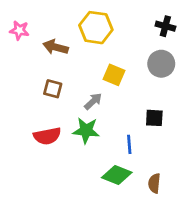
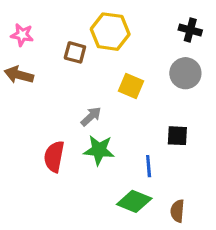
brown arrow: (56, 47) -> (19, 75), moved
brown square: (53, 89) -> (75, 52), moved
gray arrow: (93, 101) -> (91, 116), moved
red semicircle: (47, 136) -> (54, 157), turned 112

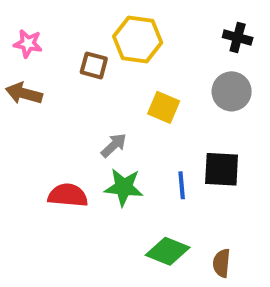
black square: (177, 136) -> (222, 169), size x1.4
red semicircle: (54, 157) -> (68, 195), turned 84
blue line: (149, 166) -> (182, 185), moved

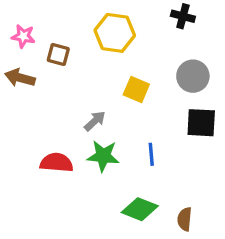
black cross: (238, 38) -> (183, 16), moved
brown square: (94, 65) -> (58, 55), moved
black square: (222, 169) -> (201, 123), moved

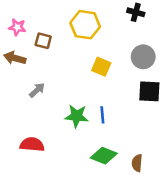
gray arrow: (95, 121) -> (37, 90), moved
blue line: (151, 154) -> (102, 115), moved
red semicircle: (57, 163) -> (32, 144), moved

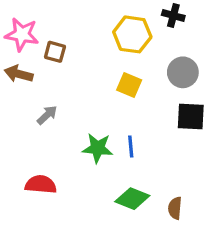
yellow hexagon: (85, 25) -> (132, 34), moved
pink star: (17, 27) -> (22, 34), size x1.5

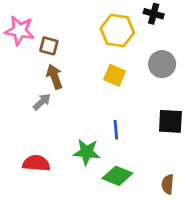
brown arrow: (19, 74) -> (54, 77), moved, turned 55
black square: (191, 117) -> (170, 121), moved
green star: (98, 148) -> (87, 152), moved
brown semicircle: (175, 208) -> (168, 184), moved

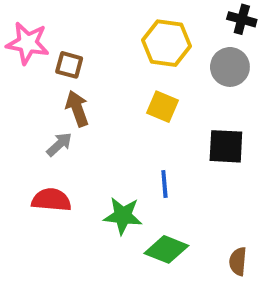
black cross: (154, 14) -> (242, 19), moved
gray circle: (162, 64) -> (230, 67), moved
black square: (170, 121) -> (226, 146), moved
red semicircle: (36, 163) -> (51, 200), moved

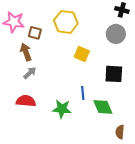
yellow hexagon: (166, 43) -> (66, 22), moved
brown arrow: (77, 109) -> (26, 52), moved
green diamond: (166, 249) -> (103, 107), moved, turned 45

